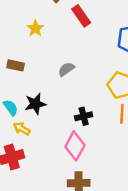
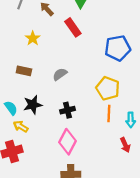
brown rectangle: (16, 65) -> (24, 71), moved
black cross: (84, 116) -> (68, 110), moved

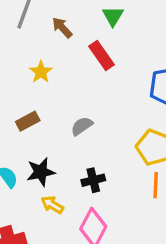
brown rectangle: (24, 71) -> (28, 121), turned -40
yellow arrow: (21, 126) -> (52, 205), moved

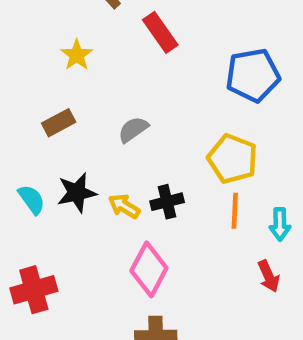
black cross: (93, 180) -> (167, 202), moved
yellow arrow: (52, 205) -> (124, 206), moved

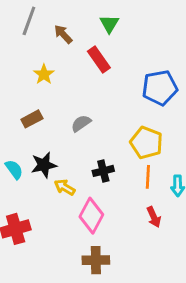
yellow arrow: (124, 206) -> (65, 187), moved
red arrow: (269, 276) -> (154, 217), moved

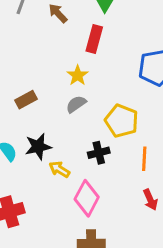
red rectangle: (99, 59) -> (94, 39), turned 50
yellow star: (44, 74) -> (78, 75), moved
yellow pentagon: (146, 143) -> (122, 121), moved

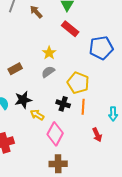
red rectangle: (94, 39) -> (70, 29), moved, turned -66
black cross: (99, 153) -> (63, 104), turned 32
orange line: (144, 159) -> (83, 107), moved

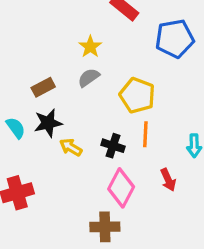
brown rectangle: (15, 69) -> (43, 87), moved
black cross: (63, 104) -> (113, 146), moved
pink diamond: (55, 134) -> (121, 188), moved

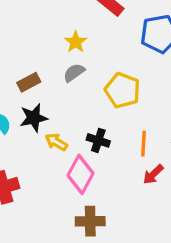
orange line: (145, 134) -> (143, 144), moved
red arrow: (168, 180) -> (153, 174), turned 70
pink diamond: (121, 188) -> (80, 174), moved

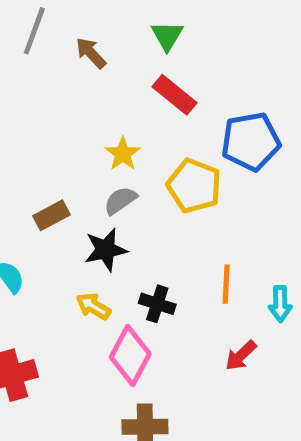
yellow pentagon: (122, 90) -> (194, 186), moved
black star: (34, 118) -> (106, 250), moved
orange line: (143, 144) -> (226, 284), moved

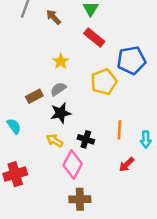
yellow star: (123, 154) -> (61, 61), moved
yellow pentagon: (194, 186) -> (104, 82), turned 30
gray semicircle: (120, 201) -> (58, 89), moved

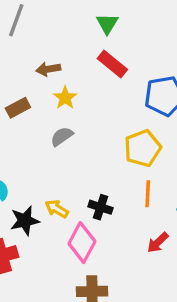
brown arrow: (53, 17) -> (48, 69), moved, turned -56
yellow pentagon: (104, 82) -> (143, 148), moved
brown rectangle: (34, 96) -> (18, 108), moved
black star: (61, 113) -> (25, 221), moved

